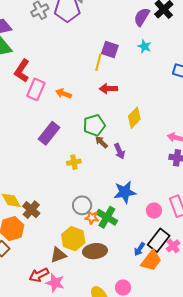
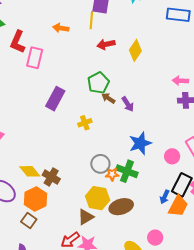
orange arrow: (64, 94) -> (61, 28), moved
yellow diamond: (134, 118) -> (135, 50), moved

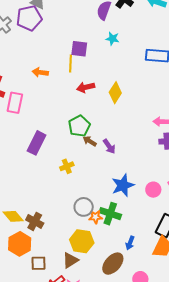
pink circle: (172, 156) -> (153, 190), moved
blue arrow: (165, 197) -> (130, 243), moved
brown ellipse: (121, 207) -> (113, 264), moved, turned -30
brown square: (29, 220) -> (38, 263), moved, turned -35

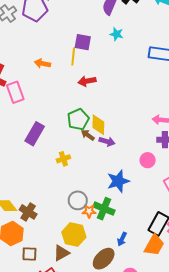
yellow diamond: (115, 93) -> (98, 125), moved, turned -35
pink rectangle: (15, 103) -> (15, 92), turned -35
purple arrow: (109, 146) -> (107, 141), turned -42
pink circle: (153, 190) -> (148, 160), moved

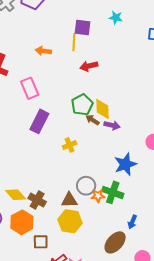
pink rectangle: (15, 92) -> (30, 88), moved
yellow hexagon: (74, 235) -> (70, 221), moved
brown triangle: (61, 253) -> (69, 200), moved, turned 30

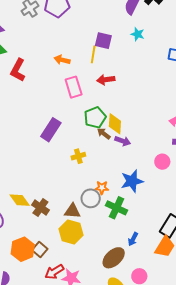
pink rectangle: (30, 88) -> (74, 87), moved
orange star: (98, 196) -> (102, 188), moved
orange hexagon: (22, 222) -> (23, 249), moved
brown square: (41, 242) -> (40, 249), turned 35

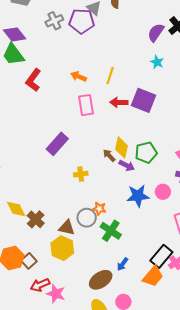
purple square: (103, 41) -> (144, 100), moved, size x1.4
green pentagon: (95, 117) -> (146, 153), moved
blue star: (132, 181) -> (138, 196), moved

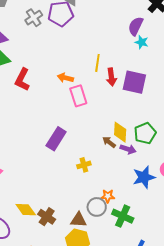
purple semicircle: (156, 32) -> (136, 26), moved
orange arrow: (79, 76) -> (65, 78), moved
red arrow: (119, 102) -> (111, 77), moved, turned -90

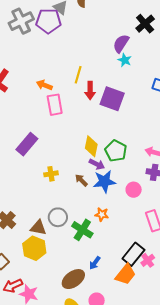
gray cross: (34, 18) -> (21, 21), size x1.4
green pentagon: (145, 133) -> (116, 151), turned -30
brown arrow: (109, 142) -> (81, 180), moved
blue star: (144, 177) -> (104, 181), moved
orange star: (108, 196) -> (102, 214), moved

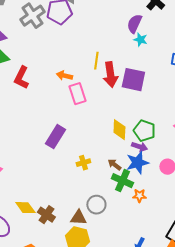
red arrow: (90, 91) -> (110, 75), size x1.4
purple arrow: (97, 164) -> (139, 147), moved
green cross: (82, 230) -> (122, 181), moved

